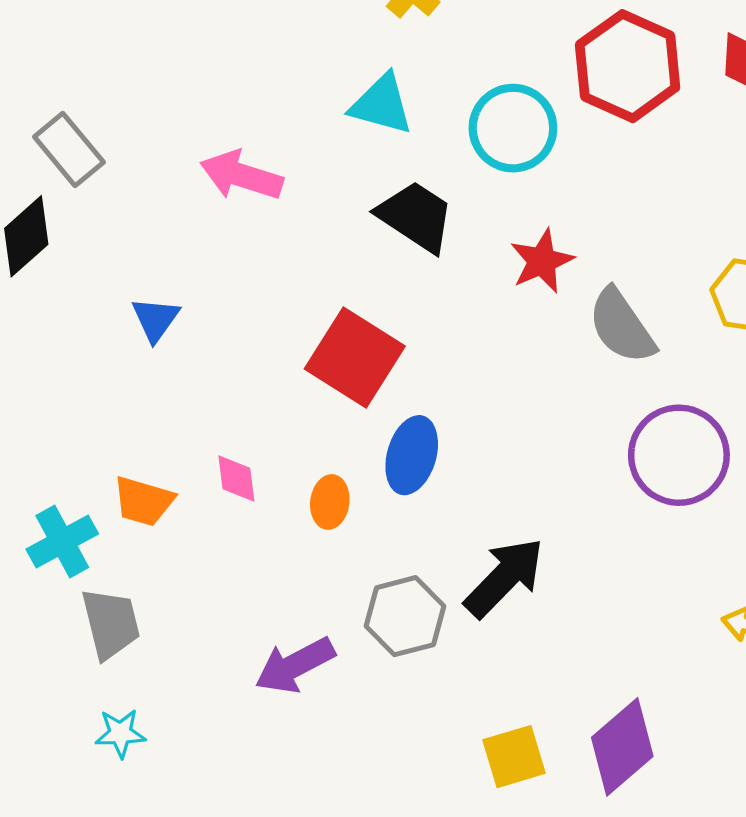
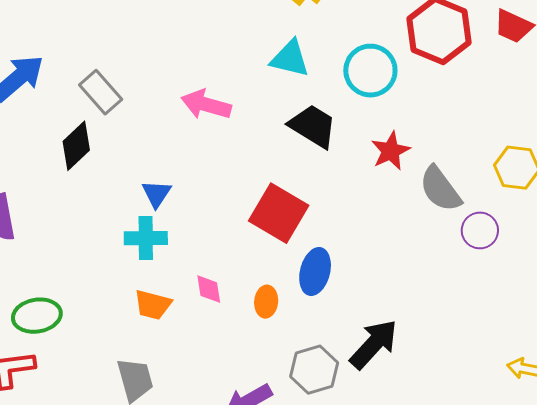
purple circle: (679, 455) -> (480, 230), moved, size x0.6
cyan cross: (62, 541) -> (146, 238), moved, turned 30

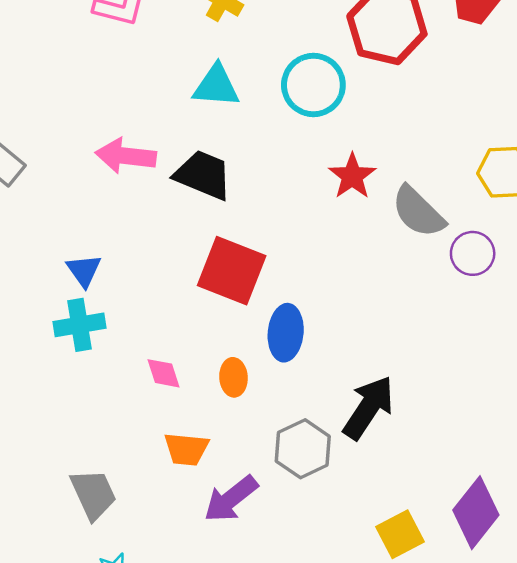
black trapezoid: (313, 126) -> (203, 175), moved
orange trapezoid: (153, 305) -> (186, 449), moved

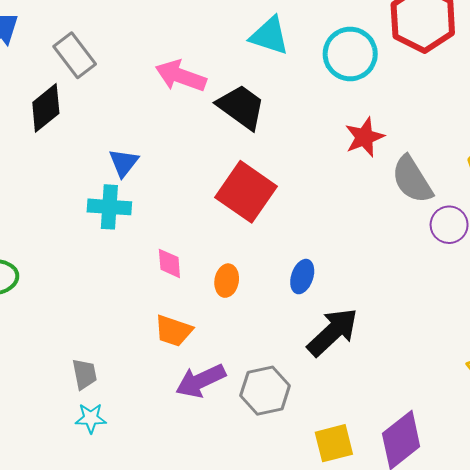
blue ellipse: (286, 333) -> (302, 277), moved, size x0.7
gray hexagon: (303, 449) -> (265, 391), moved
gray trapezoid: (93, 494) -> (84, 374), moved, size x0.7

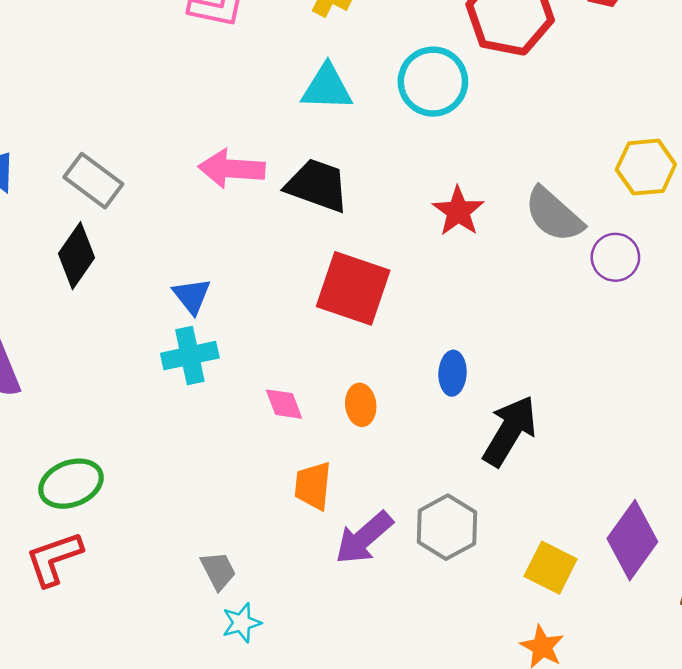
red star: (364, 137) -> (458, 211), moved
orange trapezoid: (174, 331) -> (313, 486), turned 93
yellow square: (334, 443) -> (551, 568), turned -33

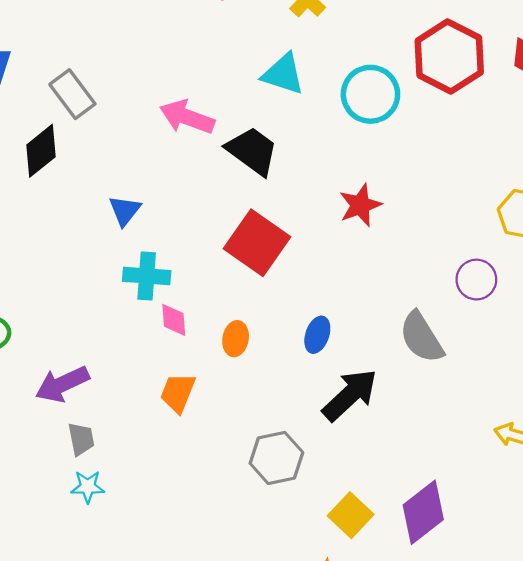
gray semicircle: (554, 215) -> (421, 337), moved
cyan cross: (190, 356) -> (147, 276), moved
purple arrow: (364, 538) -> (62, 384), moved

